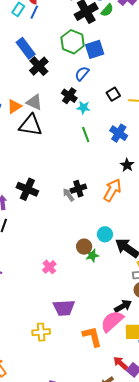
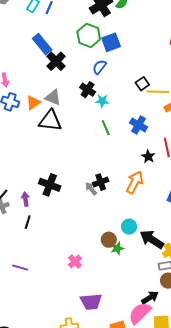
black square: (113, 94) -> (142, 84), moved

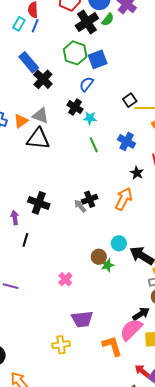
black line: (28, 222) -> (25, 240), moved

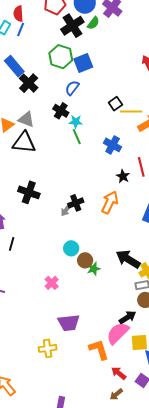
green line: (94, 145) -> (77, 137), moved
black cross: (39, 203) -> (29, 192), moved
gray arrow: (80, 206) -> (66, 210), turned -104
cyan circle: (119, 243) -> (71, 248), moved
red arrow: (142, 371) -> (119, 373), moved

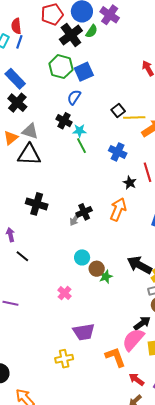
black cross: (29, 83) -> (17, 103), moved
black line: (12, 244) -> (22, 256), turned -64

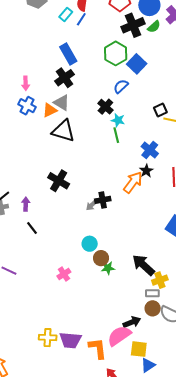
blue square: (84, 72) -> (137, 64), turned -36
gray triangle: (30, 131) -> (62, 103), moved
black star: (130, 183) -> (146, 171), moved
orange arrow: (118, 209) -> (133, 182), moved
purple trapezoid: (84, 332) -> (70, 340), moved

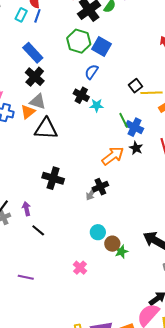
green line: (116, 135) -> (124, 120), moved
orange arrow: (133, 182) -> (113, 156), moved, turned 30

